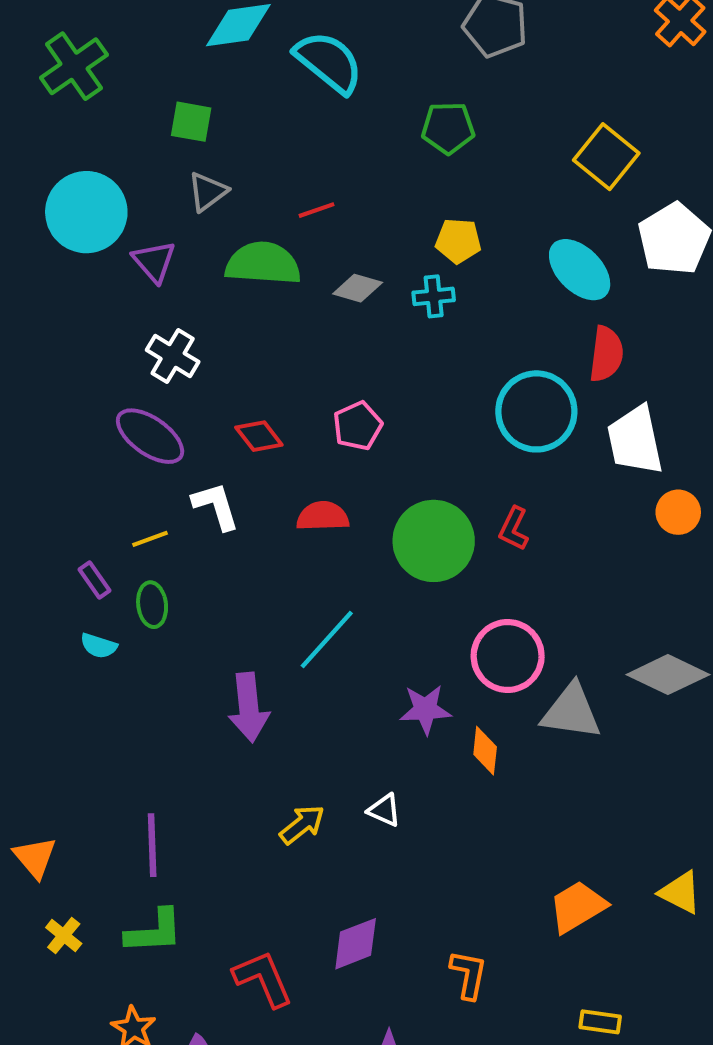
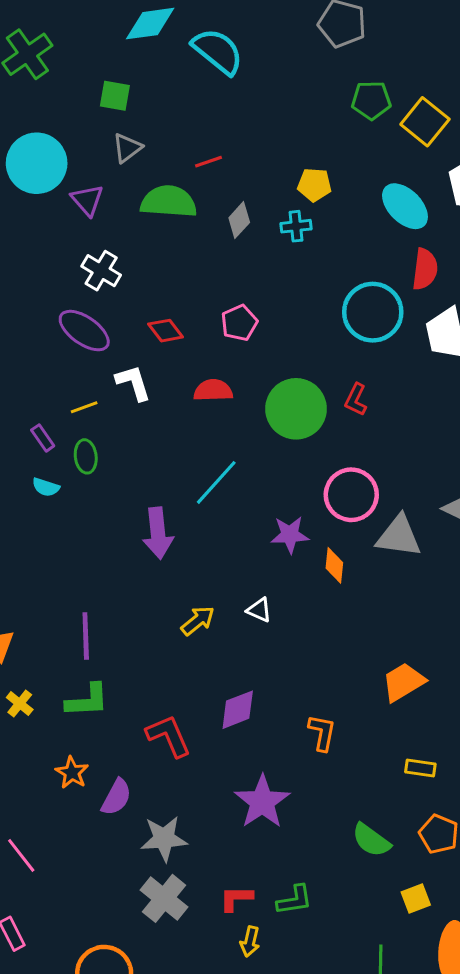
green pentagon: (448, 128) -> (371, 100), moved
gray diamond: (358, 288) -> (239, 220), turned -64

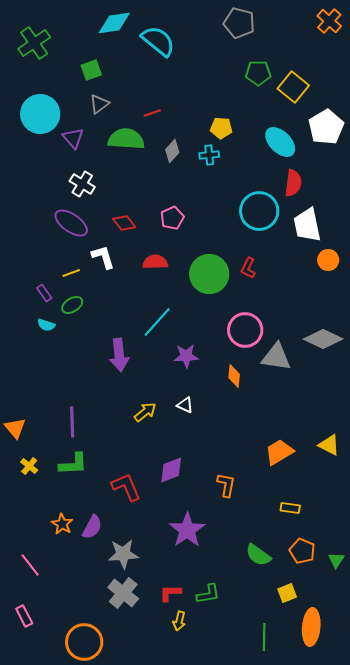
green square: (115, 96) -> (91, 70), turned -30
green ellipse: (86, 456) -> (72, 305), turned 65
purple star: (290, 535) -> (186, 356), moved
orange star: (72, 773) -> (62, 524), moved

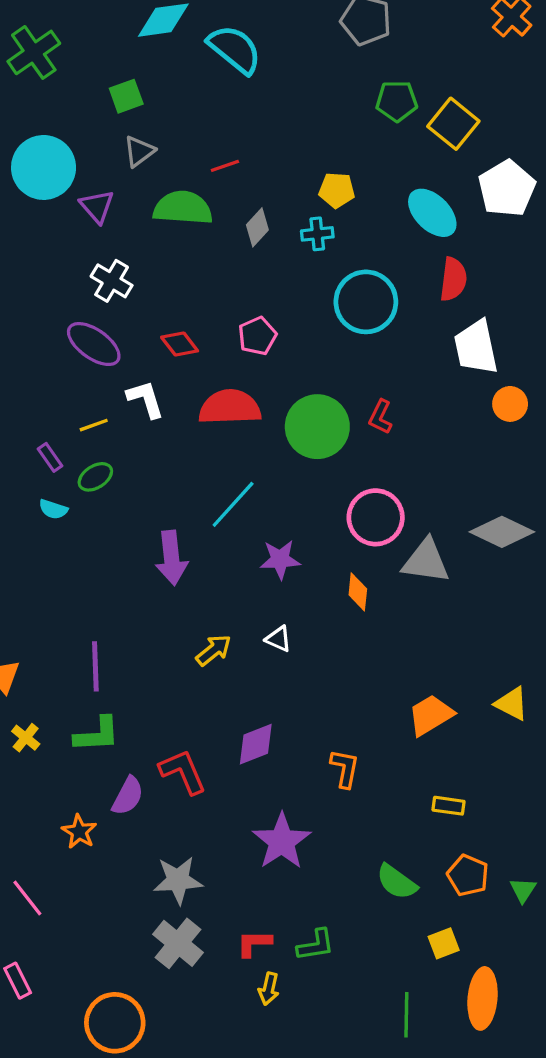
cyan circle: (259, 211) -> (366, 302), moved
red semicircle: (155, 262) -> (230, 407), size x1.5
purple semicircle: (92, 527) -> (128, 796), moved

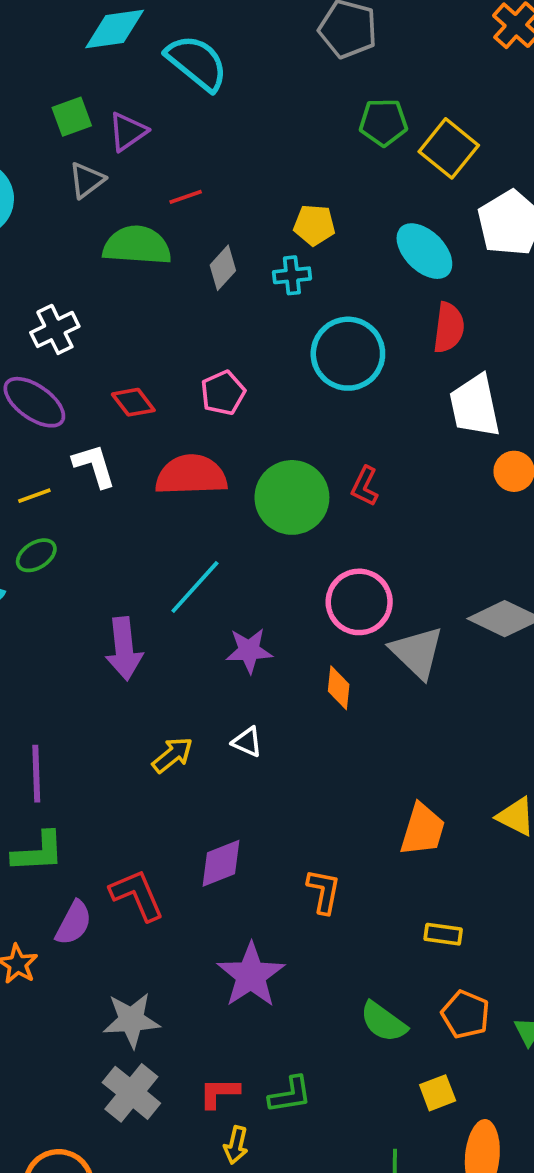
purple triangle: (97, 206) -> (128, 132), moved, turned 36
white cross: (112, 281) -> (55, 329), turned 33
gray triangle: (426, 561) -> (417, 652), turned 36
orange trapezoid: (431, 715) -> (423, 830), turned 138

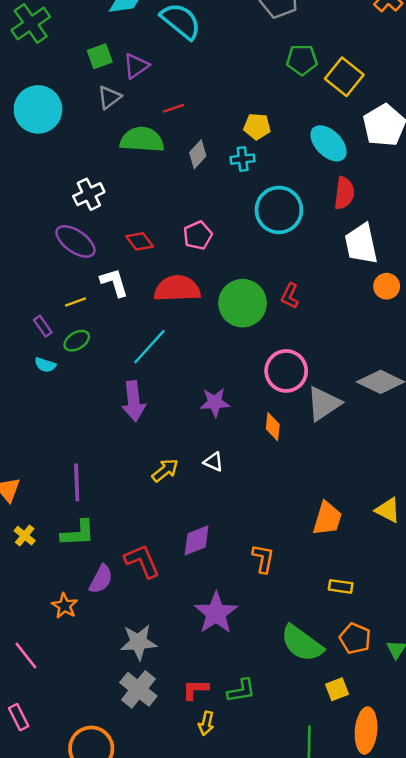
cyan line: (195, 587) -> (149, 347), moved
gray triangle: (417, 652) -> (324, 404), turned 42
green semicircle: (383, 1022) -> (302, 643), size x1.4

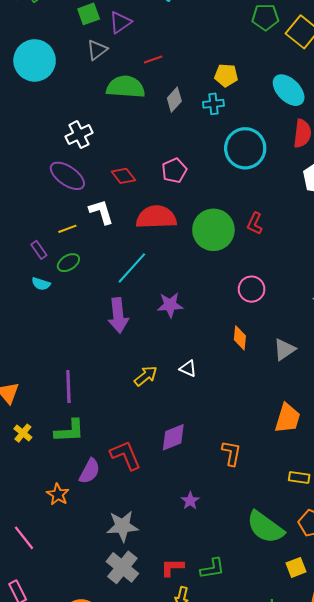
pink circle: (286, 371) -> (252, 289), size x0.7
purple star: (215, 402) -> (170, 305), moved
gray triangle: (324, 404) -> (284, 349), moved, size x0.7
purple star: (216, 613) -> (190, 501), size x0.5

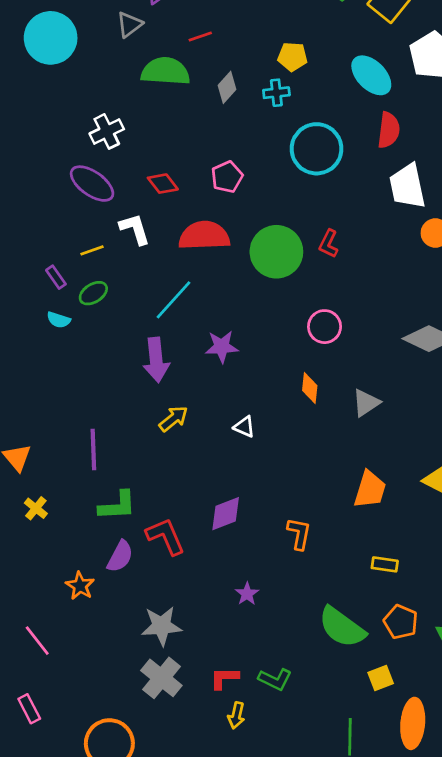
yellow arrow: (146, 376) -> (174, 419), moved
green L-shape: (69, 431) -> (117, 506), moved
green L-shape: (212, 569) -> (275, 679), turned 35

